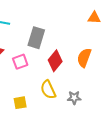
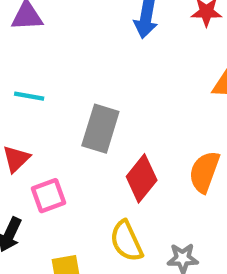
pink square: (20, 62) -> (49, 196), moved

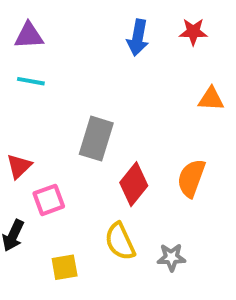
cyan line: (29, 96) -> (31, 81), moved

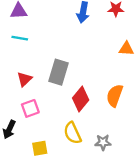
red triangle: (19, 166) -> (24, 79), moved

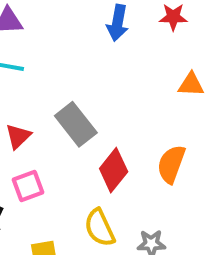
gray rectangle: (58, 72) -> (76, 124), turned -55

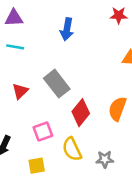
blue arrow: (118, 23) -> (67, 29), moved
pink square: (28, 186) -> (43, 132), moved

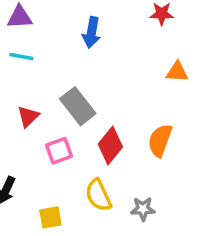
pink square: (43, 132) -> (59, 151), moved

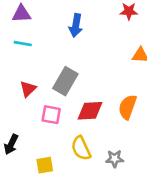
gray rectangle: (78, 106) -> (65, 81), turned 68
red diamond: (110, 146) -> (90, 111), turned 48
pink square: (59, 151) -> (51, 115), turned 30

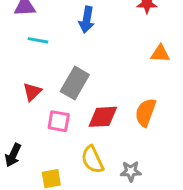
cyan line: (23, 44) -> (38, 40), moved

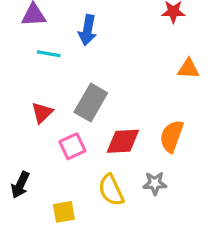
blue arrow: (87, 20) -> (87, 30), moved
pink square: (59, 121) -> (72, 146), turned -35
gray star: (131, 171) -> (155, 183), moved

